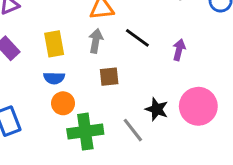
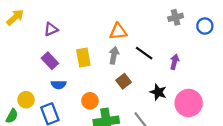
brown square: (109, 77) -> (124, 81), turned -32
blue semicircle: (54, 78) -> (59, 85), moved
black star: (157, 109) -> (158, 92), moved

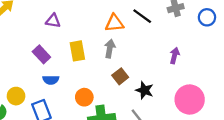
purple triangle: (51, 29) -> (53, 21), moved, turned 32
black line: (144, 53) -> (142, 16), moved
black star: (158, 92) -> (144, 90), moved

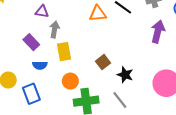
gray arrow: (110, 49) -> (55, 29), moved
yellow rectangle: (77, 51) -> (64, 52), moved
purple arrow: (175, 56) -> (158, 32), moved, size x1.5

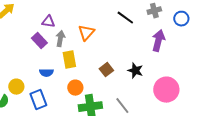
orange triangle: (98, 14) -> (86, 33), moved, turned -42
purple rectangle: (31, 42) -> (39, 41), moved
black star: (125, 75) -> (135, 71), moved

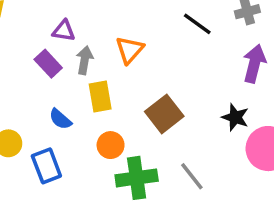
brown square: (106, 70) -> (164, 114), size x1.5
black star: (135, 71) -> (235, 117), moved
blue semicircle: (46, 73) -> (60, 119), turned 40

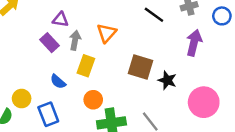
yellow rectangle: (100, 97) -> (86, 66), turned 30
brown square: (164, 114) -> (141, 67), moved, turned -35
black star: (235, 117) -> (167, 80), moved

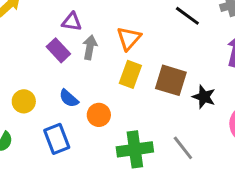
yellow rectangle: (86, 66) -> (130, 74), moved
yellow circle: (22, 99) -> (24, 101), moved
orange circle: (93, 100) -> (99, 115), moved

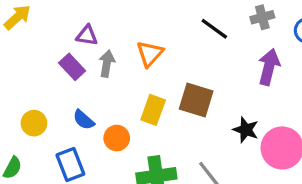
yellow rectangle: (130, 74) -> (153, 110), moved
black star: (204, 97) -> (246, 130), moved

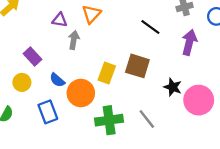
black line: (214, 29) -> (150, 27), moved
orange triangle: (150, 54) -> (91, 14), moved
purple rectangle: (72, 67) -> (33, 56), moved
orange circle: (117, 138) -> (81, 93), size x1.5

